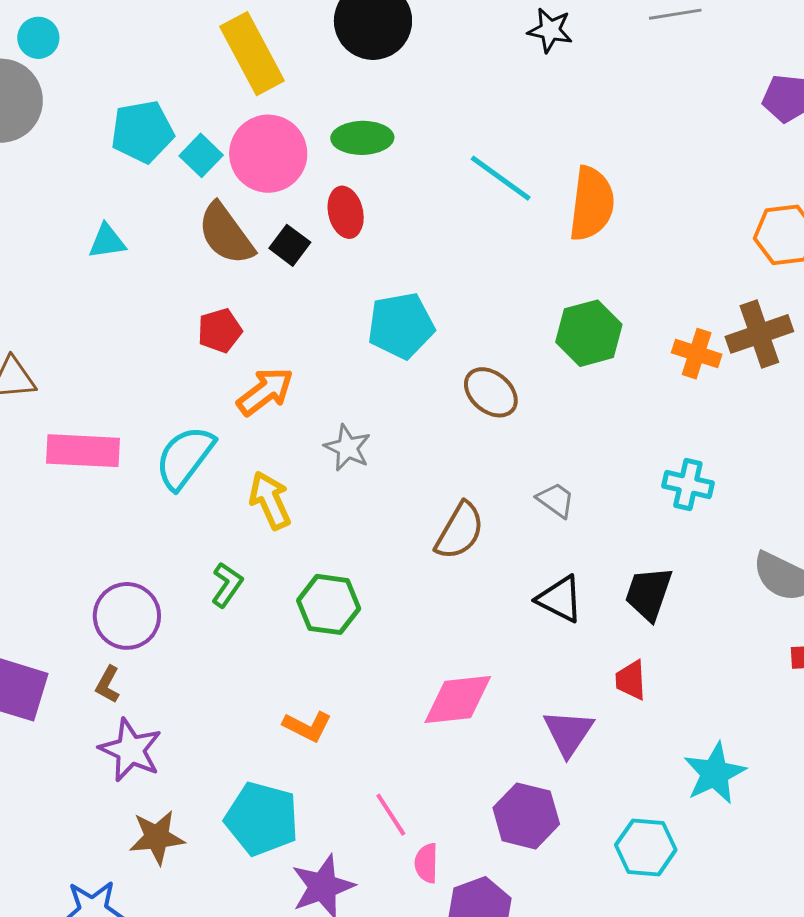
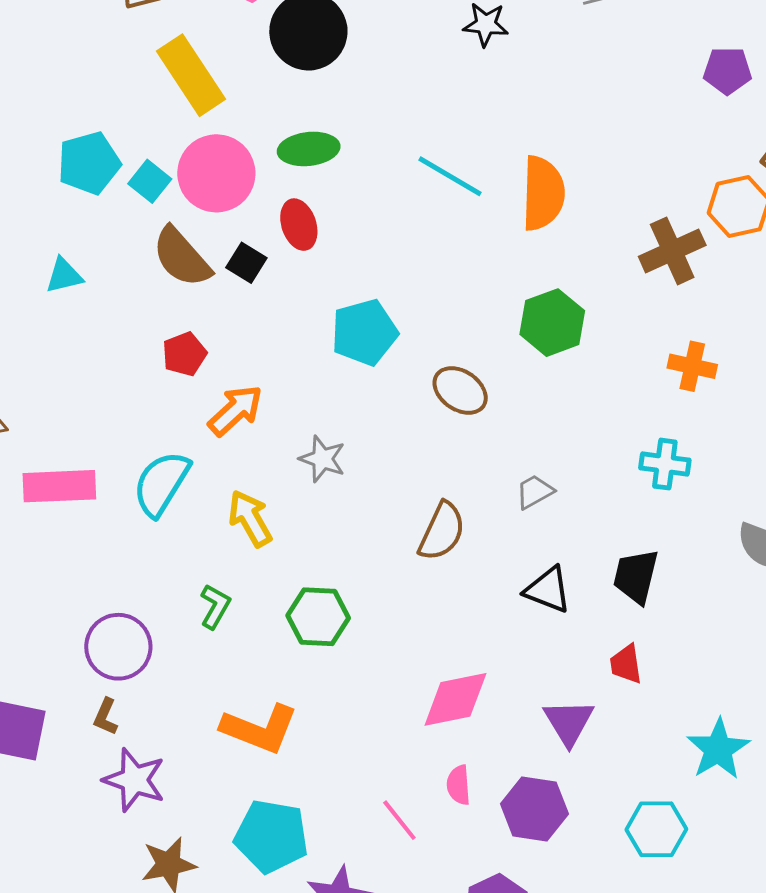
brown cross: (759, 334) -> (672, 251), moved
orange cross: (697, 354) -> (692, 366), moved
gray trapezoid: (556, 500) -> (535, 492), turned -60
orange L-shape: (307, 726) -> (260, 729), moved, size x1.6
pink semicircle: (426, 863) -> (459, 785), moved

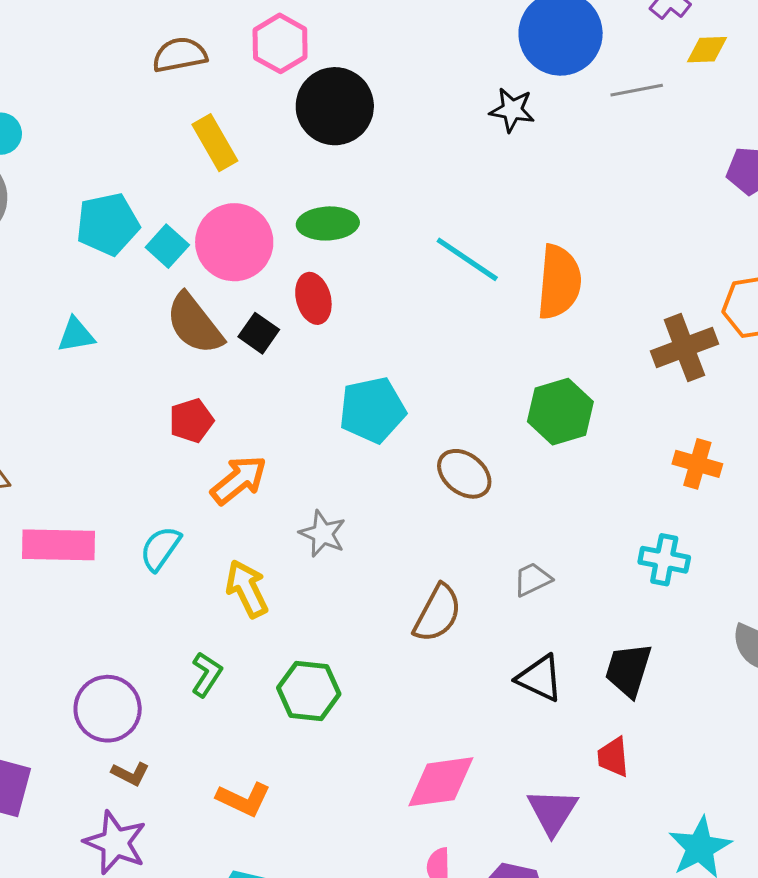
yellow rectangle: (191, 75) -> (215, 143), size x0.7
cyan semicircle: (161, 484) -> (160, 548), size x0.7
brown L-shape: (106, 717) -> (130, 774), moved, turned -90
orange L-shape: (260, 729) -> (244, 799), size x0.7

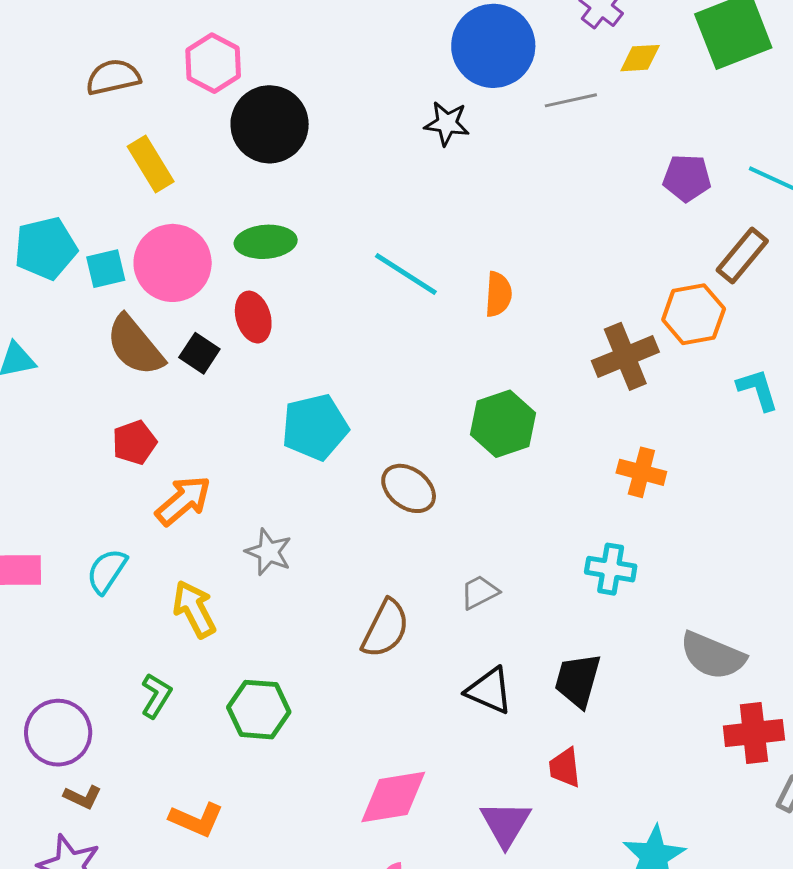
cyan square: (167, 246) -> (106, 269), turned 36
orange semicircle: (559, 282) -> (498, 294), size x0.6

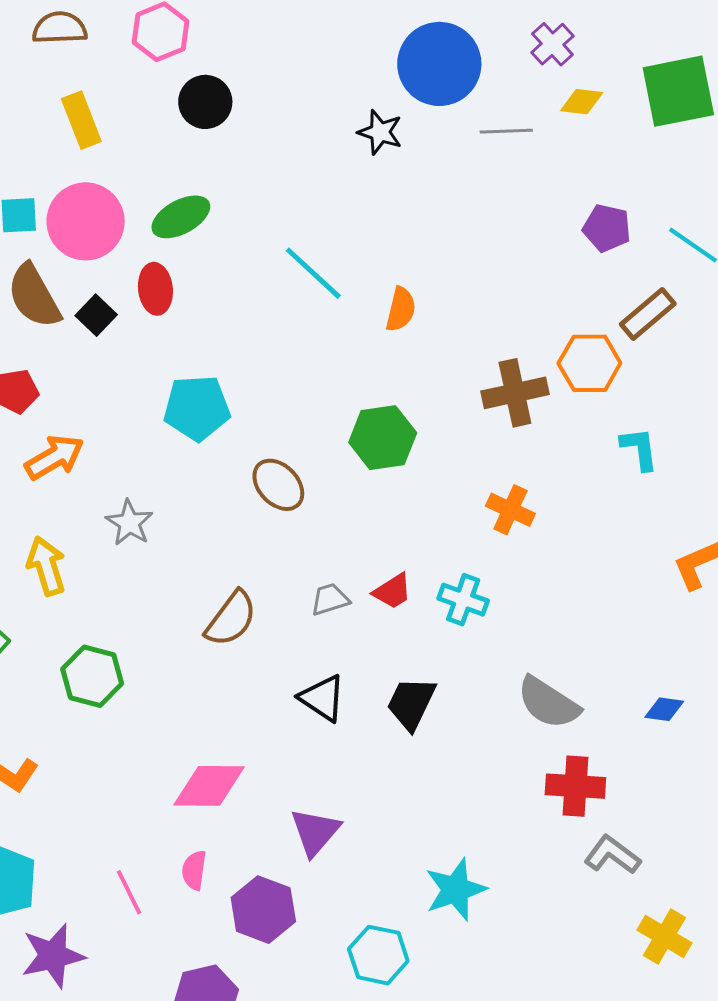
black circle: (270, 124) -> (205, 102), size x0.7
green ellipse: (266, 242) -> (181, 217), turned -34
red trapezoid: (565, 768) -> (392, 591), moved, turned -126

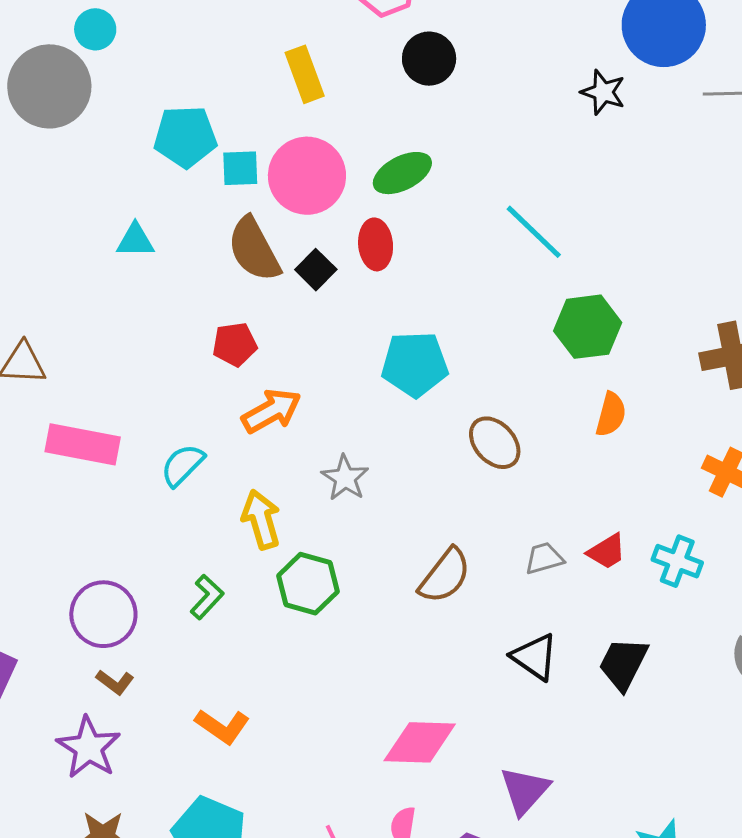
orange semicircle: (401, 309) -> (611, 414), moved
green hexagon: (383, 438) -> (588, 327), moved
green hexagon: (92, 676) -> (308, 584), moved

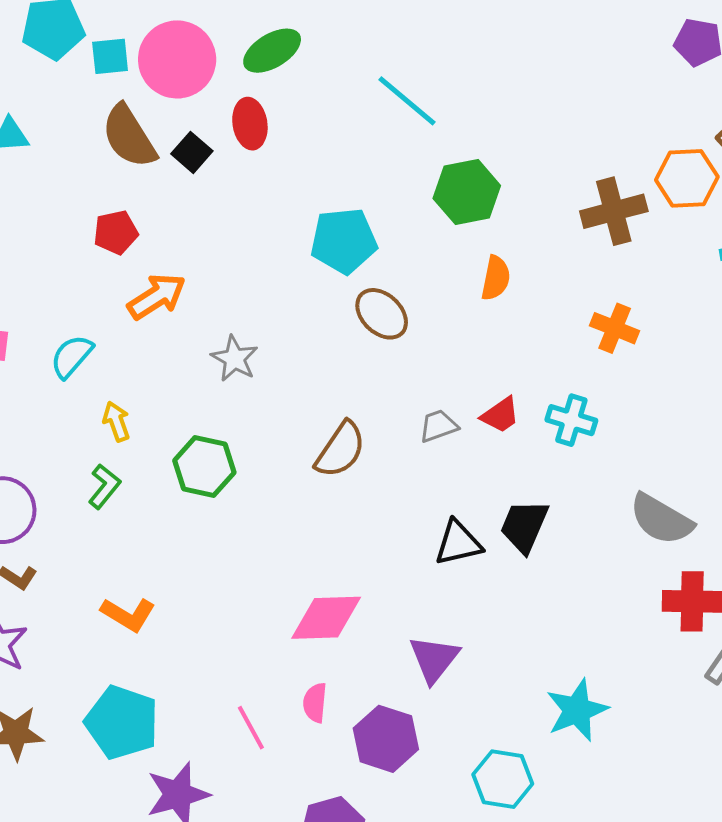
cyan pentagon: (415, 364) -> (344, 241), moved
yellow arrow: (261, 519) -> (116, 421), moved, size x0.7
black triangle: (535, 657) -> (458, 543), moved, turned -44

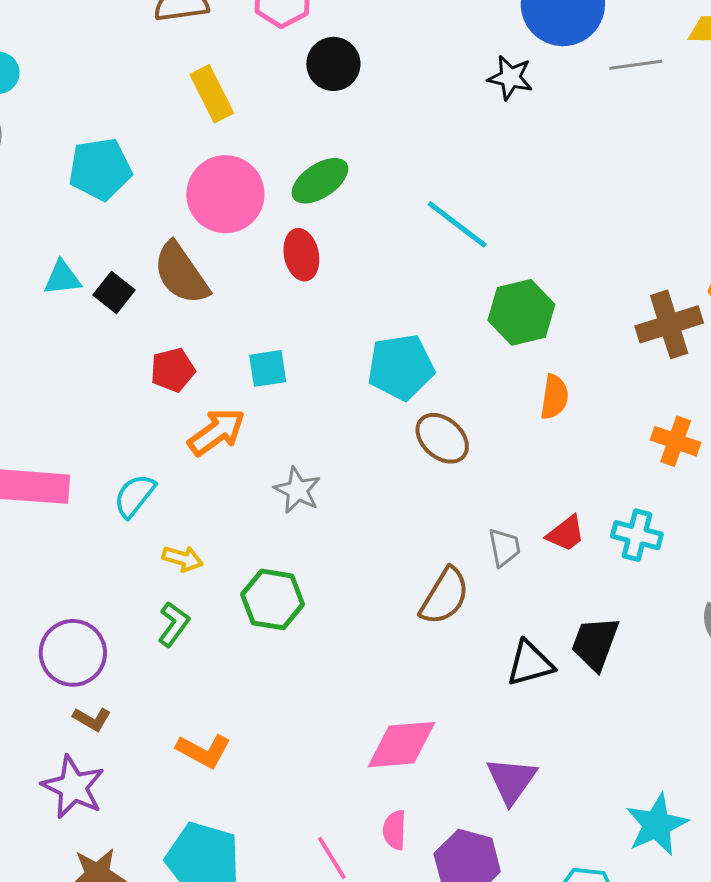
cyan square: (110, 56) -> (268, 368), moved
black square: (192, 152) -> (114, 293), moved
yellow arrow: (116, 421) -> (183, 559), turned 129
gray trapezoid: (438, 426) -> (504, 547), turned 102
brown semicircle: (340, 450) -> (445, 596), moved

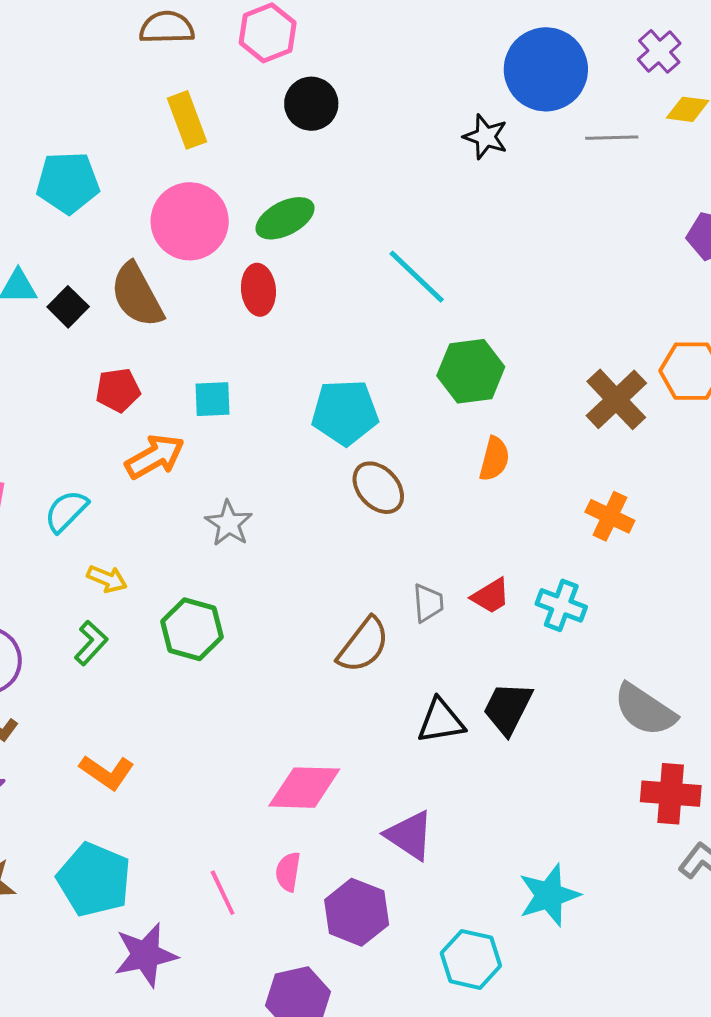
brown cross: (669, 324) -> (616, 399), turned -32
purple triangle: (511, 780) -> (410, 835), turned -38

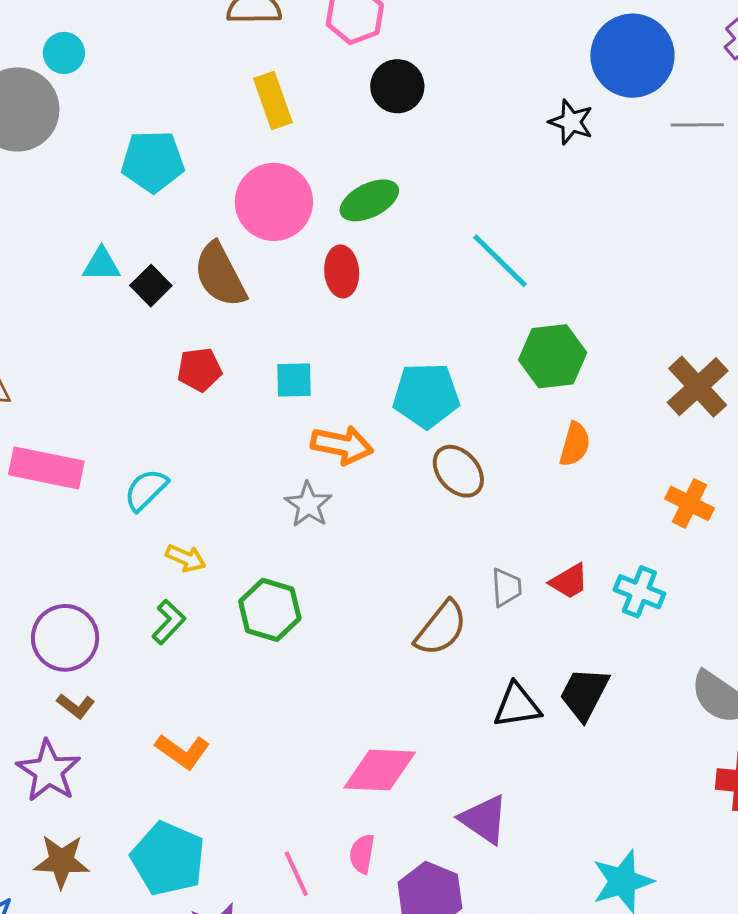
orange arrow: (155, 457) -> (342, 445), moved, turned 40

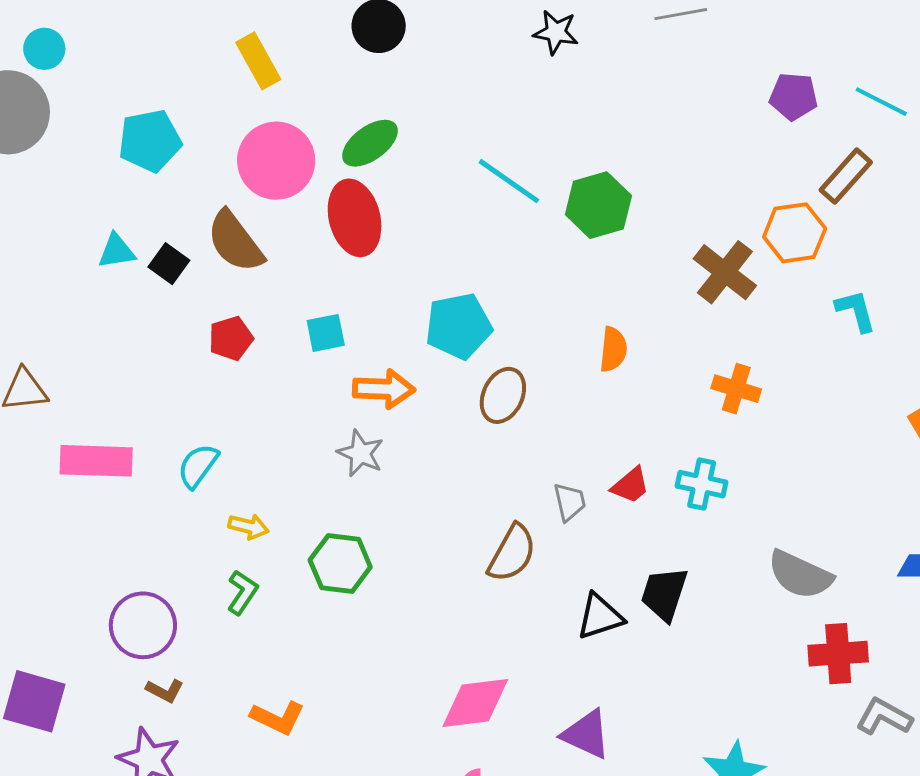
red ellipse: (342, 271) -> (355, 218), size x1.5
green hexagon: (553, 356) -> (598, 205), moved
brown ellipse: (458, 471) -> (503, 395), turned 76

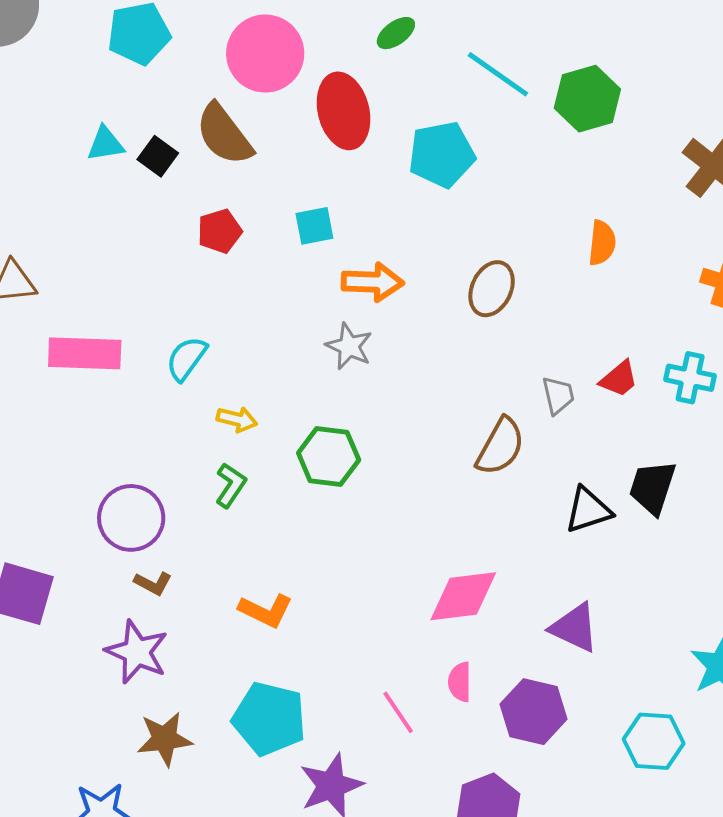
green ellipse: (370, 143) -> (396, 33), moved, size x0.7
cyan pentagon: (459, 326) -> (442, 155), moved

